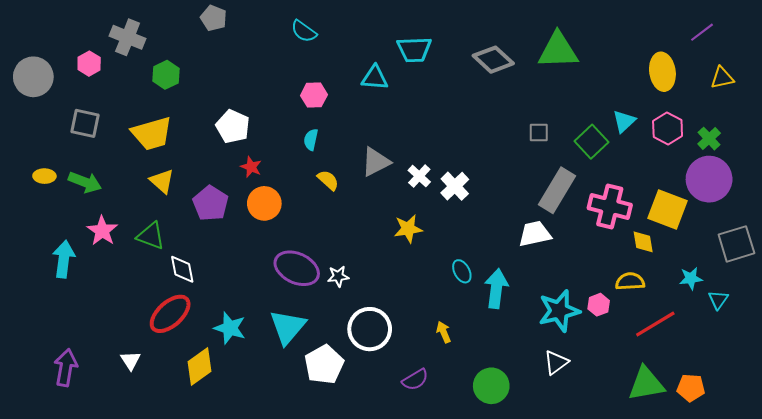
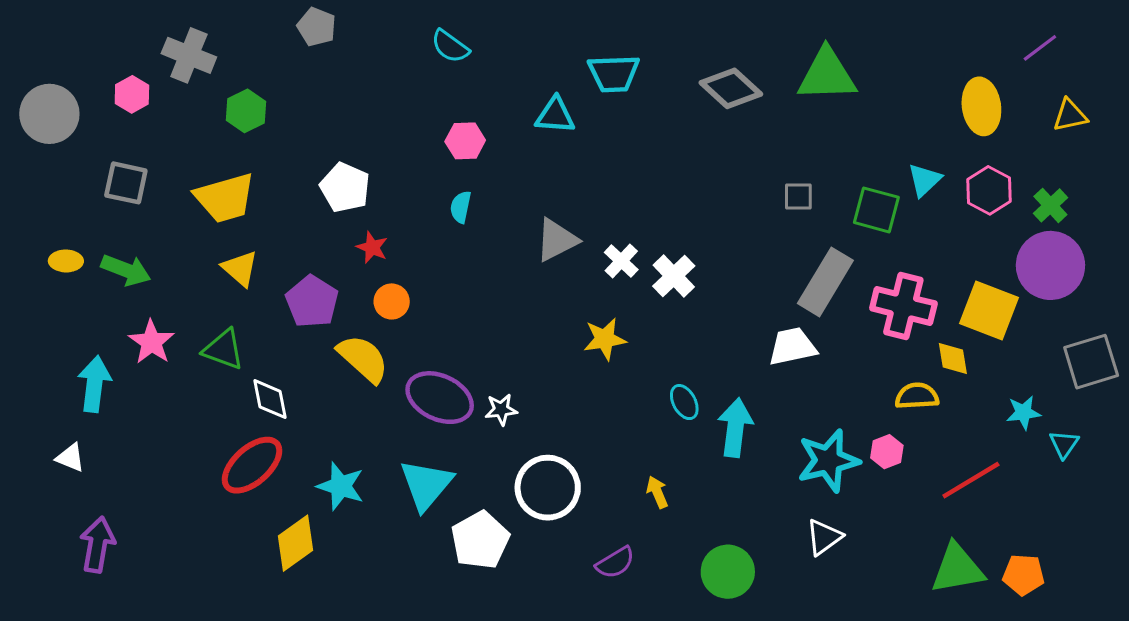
green square: (592, 142) -> (876, 210), turned -32
yellow semicircle: (328, 180) -> (363, 359), moved, size x1.6
orange circle: (264, 203) -> (392, 301), size x0.7
yellow semicircle: (630, 281) -> (917, 396), moved
white triangle: (131, 360) -> (70, 458), moved, turned -35

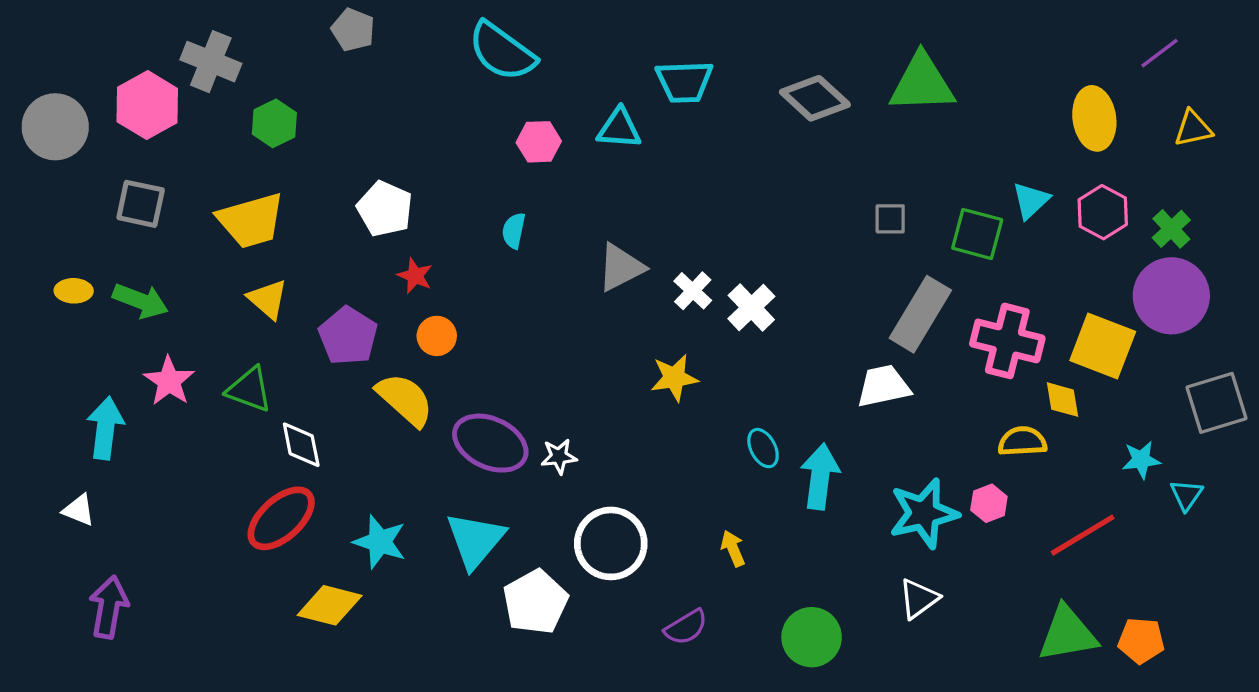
cyan semicircle: (450, 46) -> (502, 51), size x1.6
pink hexagon: (132, 94) -> (147, 105), size x1.6
pink hexagon: (465, 141) -> (539, 142), moved
yellow diamond: (296, 543) -> (330, 605), turned 50

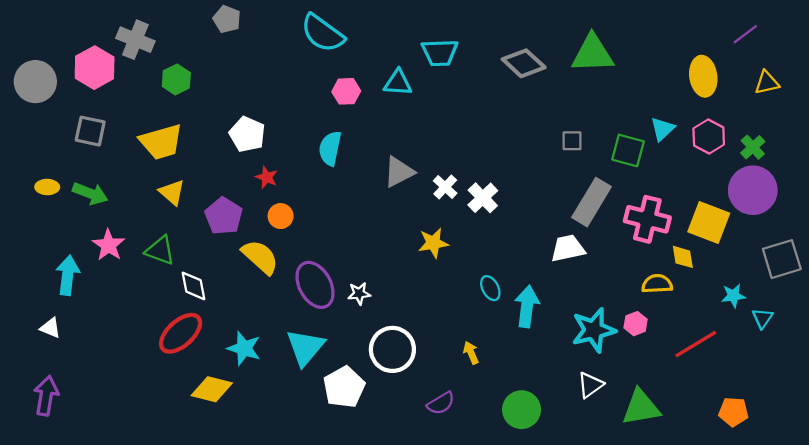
cyan semicircle: (514, 231) -> (330, 148), size x1.5
purple ellipse: (490, 443) -> (315, 285), turned 36
purple arrow: (109, 607) -> (46, 396), moved
green triangle: (1068, 634) -> (641, 408), moved

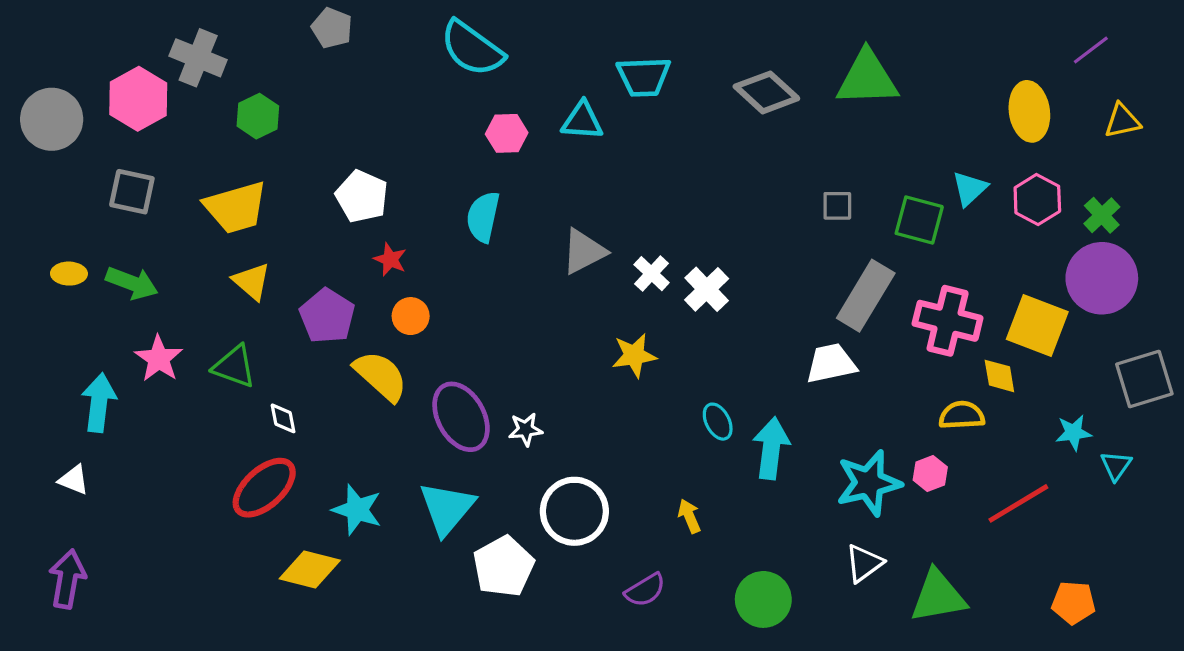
white diamond: (193, 286) -> (283, 418), size x0.7

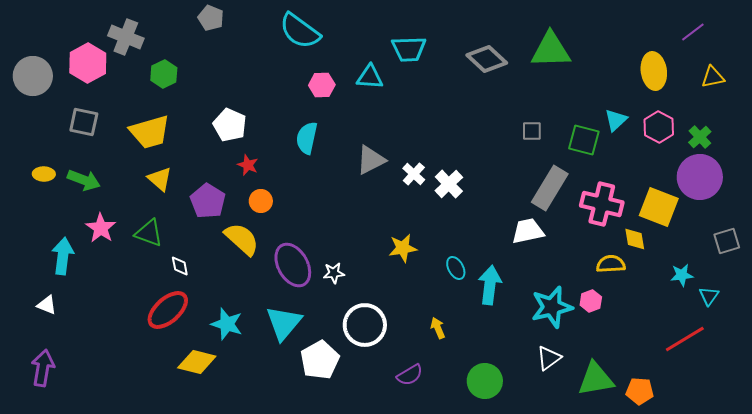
yellow star: (634, 355) -> (403, 248), moved
gray square: (1144, 379) -> (727, 241), size x0.7
red line: (1018, 503) -> (685, 339), moved
orange pentagon: (1073, 603) -> (640, 391), moved

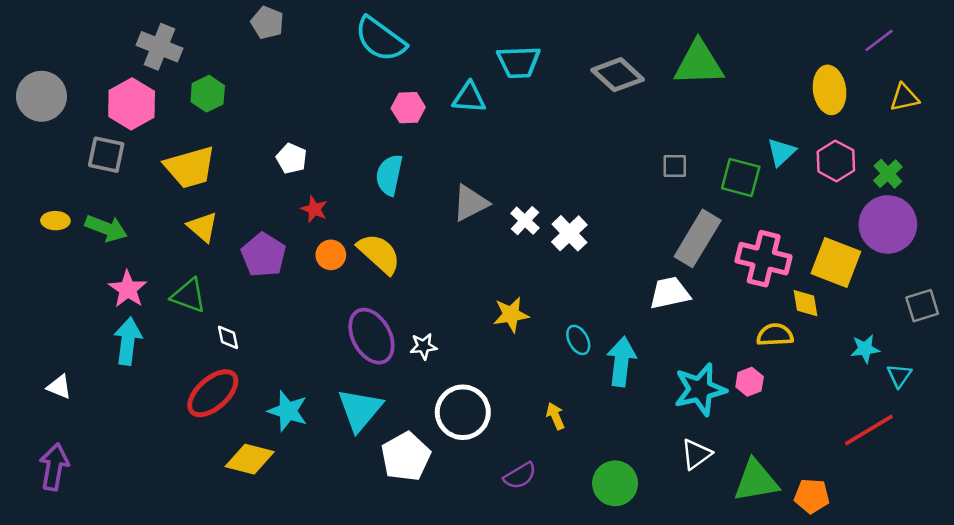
pink hexagon: (88, 63) -> (132, 104), moved
white pentagon: (230, 125) -> (291, 158), size x0.7
yellow semicircle: (242, 239) -> (379, 254), moved
cyan arrow: (63, 256) -> (128, 341), moved

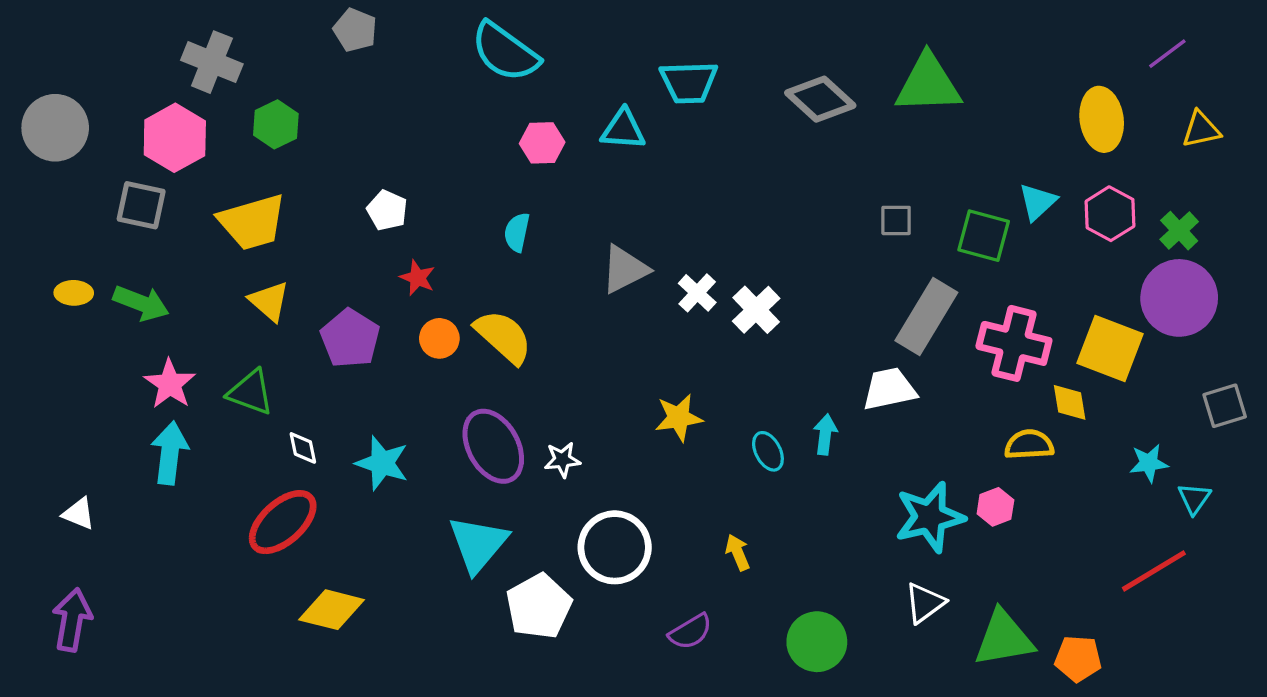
cyan semicircle: (389, 175) -> (517, 232), size x0.7
cyan arrow: (621, 361) -> (825, 434), moved, size x0.6
cyan star: (288, 411) -> (382, 463), moved

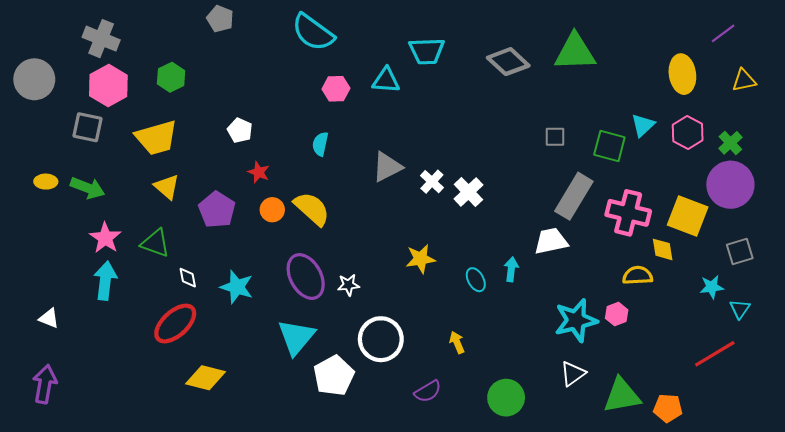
gray cross: (212, 62) -> (101, 39), moved
gray square: (1225, 406) -> (740, 251), moved

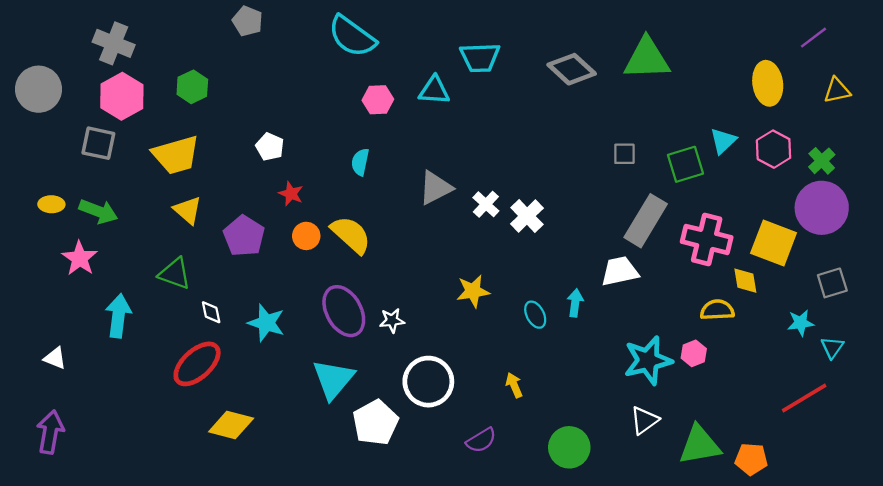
green square: (609, 146) -> (685, 164), turned -32
pink star: (105, 238) -> (80, 258), moved

